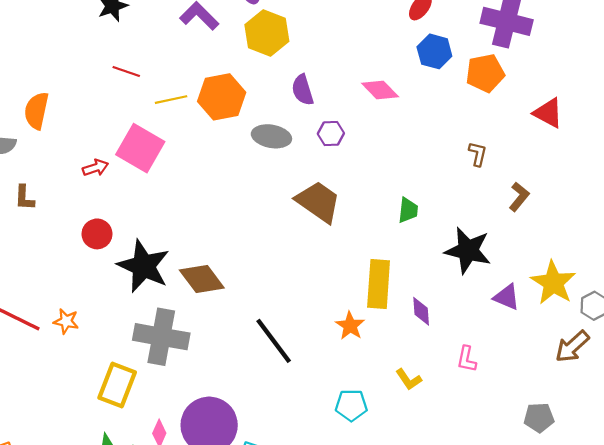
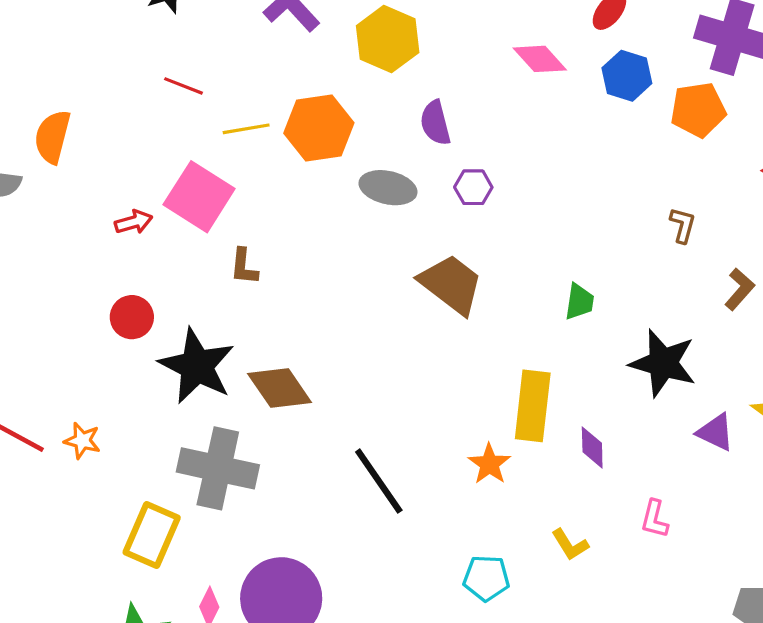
pink diamond: (380, 90) -> (540, 59), moved
brown L-shape: (24, 198) -> (244, 267), moved

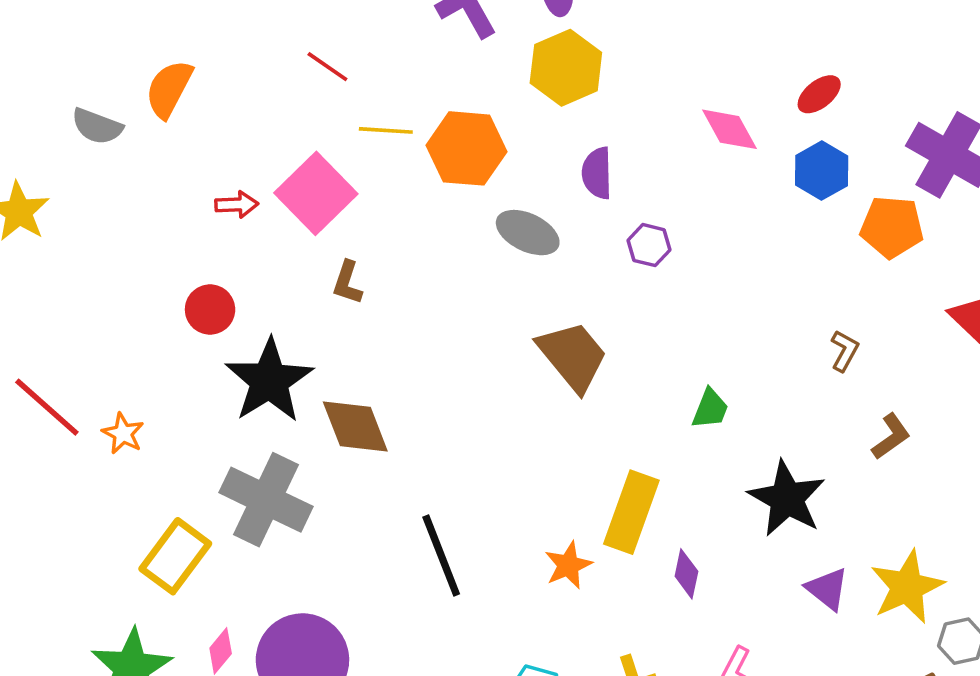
purple hexagon: (473, 187) -> (649, 245), moved

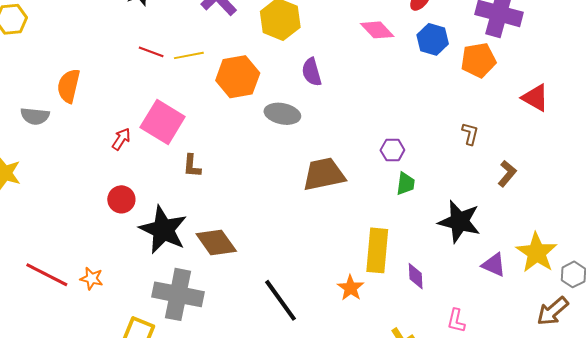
yellow line: (386, 130) -> (189, 55), moved
red arrow: (237, 205) -> (121, 139), turned -40
purple hexagon: (649, 245) -> (392, 150), moved
brown trapezoid: (573, 356) -> (324, 174), turned -48

